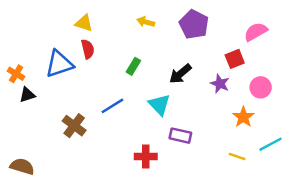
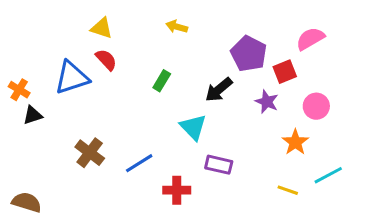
purple pentagon: (194, 24) -> (249, 54), moved
red semicircle: (88, 49) -> (106, 60), turned -30
blue line: (112, 106) -> (139, 163), moved

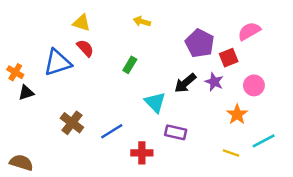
black arrow: (219, 90) -> (185, 83), moved

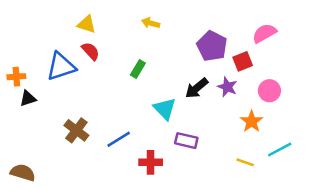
orange cross: (15, 72) -> (16, 77), turned -35

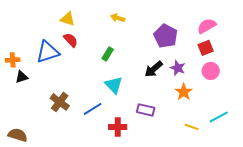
red square: (243, 61) -> (206, 48), moved
cyan triangle: (165, 109) -> (114, 85), moved
orange star: (252, 121) -> (184, 92), moved

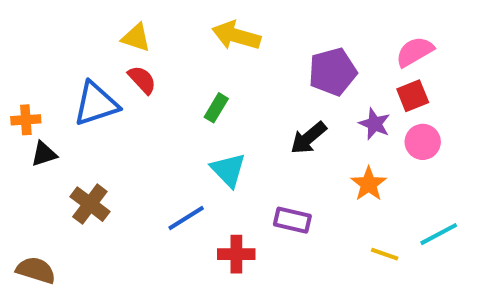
yellow arrow: (118, 18) -> (236, 36), size x1.6
purple pentagon: (166, 36) -> (333, 72), turned 30
purple star: (178, 68) -> (375, 124), moved
brown cross: (60, 102) -> (90, 204), moved

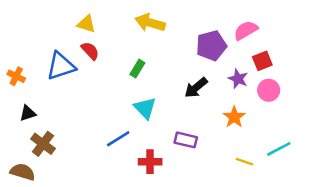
pink semicircle: (415, 52) -> (246, 30), moved
orange cross: (26, 120) -> (16, 76), turned 30
black triangle: (44, 154) -> (28, 113), moved
brown cross: (90, 204) -> (43, 144), moved

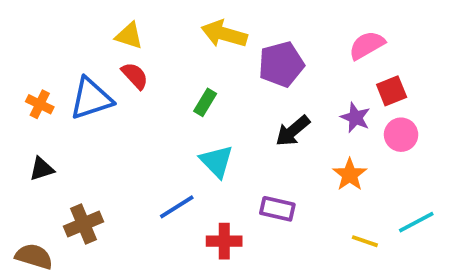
purple pentagon: (211, 46) -> (281, 64), moved
orange cross: (16, 76) -> (40, 104), moved
brown cross: (43, 144) -> (83, 224), moved, turned 30

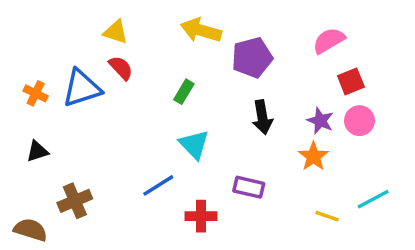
purple star: (355, 118) -> (320, 121), moved
black arrow: (293, 131) -> (262, 117), turned -60

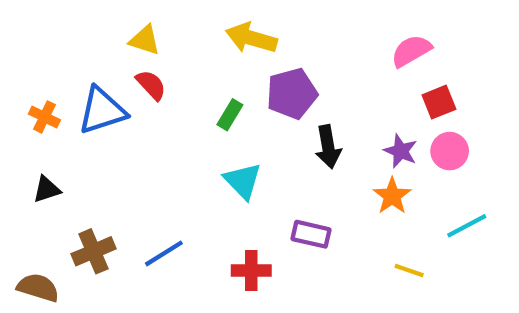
purple pentagon: (252, 58) -> (292, 93), moved
blue line: (158, 185) -> (164, 253), moved
cyan line: (373, 199) -> (467, 226), moved

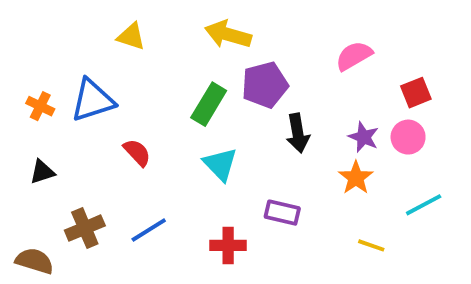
pink semicircle: (411, 51) -> (354, 56), moved
red semicircle: (151, 85) -> (137, 153), moved
red square: (439, 102) -> (416, 93), moved
green rectangle: (230, 115) -> (209, 104), size x1.5

